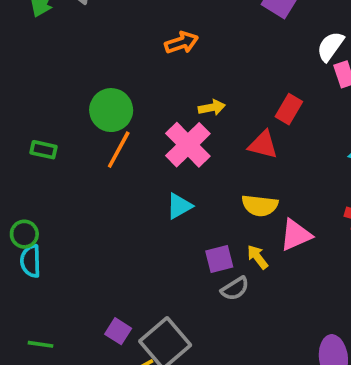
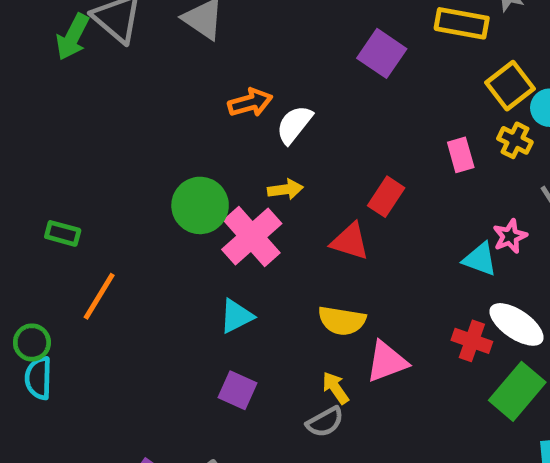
white semicircle: (330, 46) -> (294, 124), moved
green circle: (111, 110) -> (200, 205), moved
orange line: (119, 150) -> (99, 296), moved
purple square: (219, 259) -> (237, 390), moved, turned 36
gray semicircle: (235, 289) -> (325, 422), moved

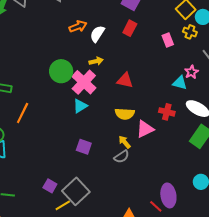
red rectangle: (386, 197) -> (130, 28), moved
cyan triangle: (236, 316) -> (80, 106), moved
red cross: (472, 341) -> (167, 112), moved

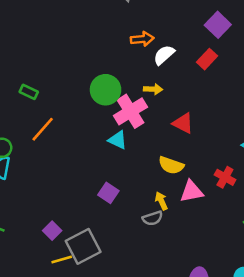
cyan triangle: (80, 106) -> (118, 140), turned 42

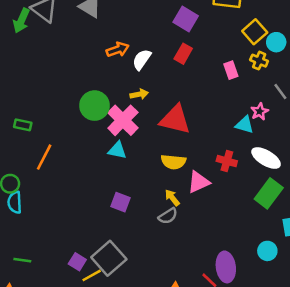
red triangle: (183, 123) -> (175, 120), size x1.5
purple square: (52, 231) -> (77, 262), moved

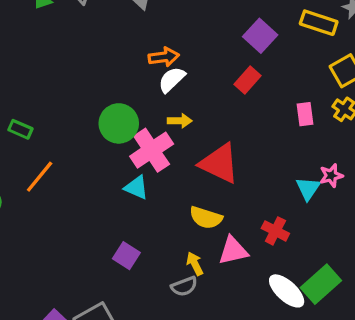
white semicircle: (142, 60) -> (172, 80), moved
cyan triangle: (245, 125) -> (308, 189), turned 36
white ellipse: (266, 158) -> (287, 291), moved

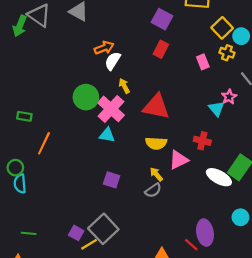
yellow arrow: (180, 121) -> (124, 86), turned -104

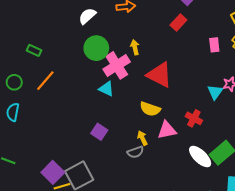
white semicircle: (113, 61) -> (87, 16), moved
green circle: (15, 168) -> (14, 82), moved
purple square: (76, 233) -> (53, 172), size x1.5

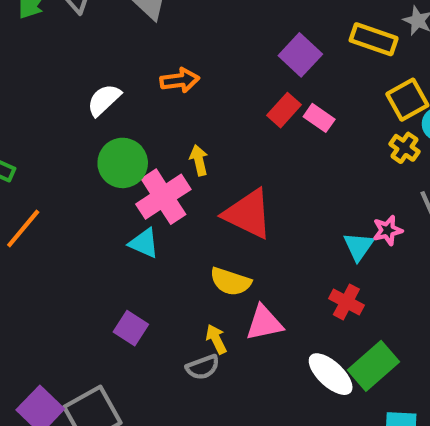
pink rectangle: (214, 45) -> (319, 118), moved, turned -48
red cross: (194, 118) -> (346, 302), moved

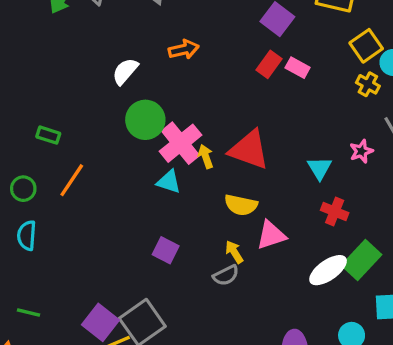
yellow arrow: (199, 160) -> (206, 157), moved
cyan triangle: (358, 246) -> (319, 168), moved
white ellipse: (331, 374) -> (328, 270), turned -72

